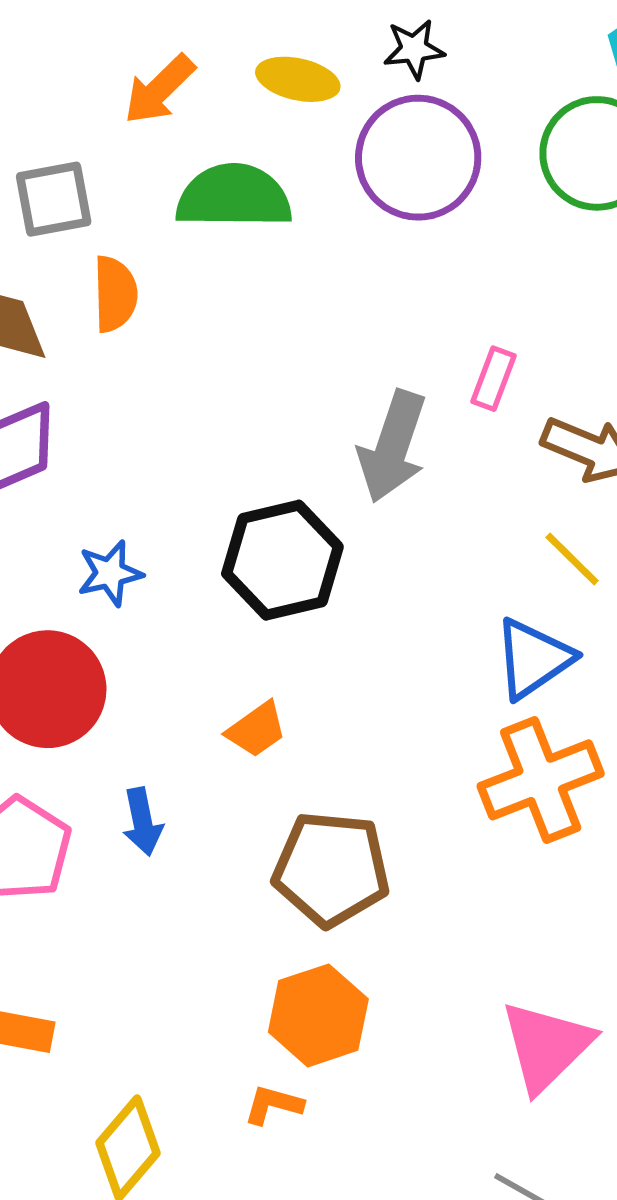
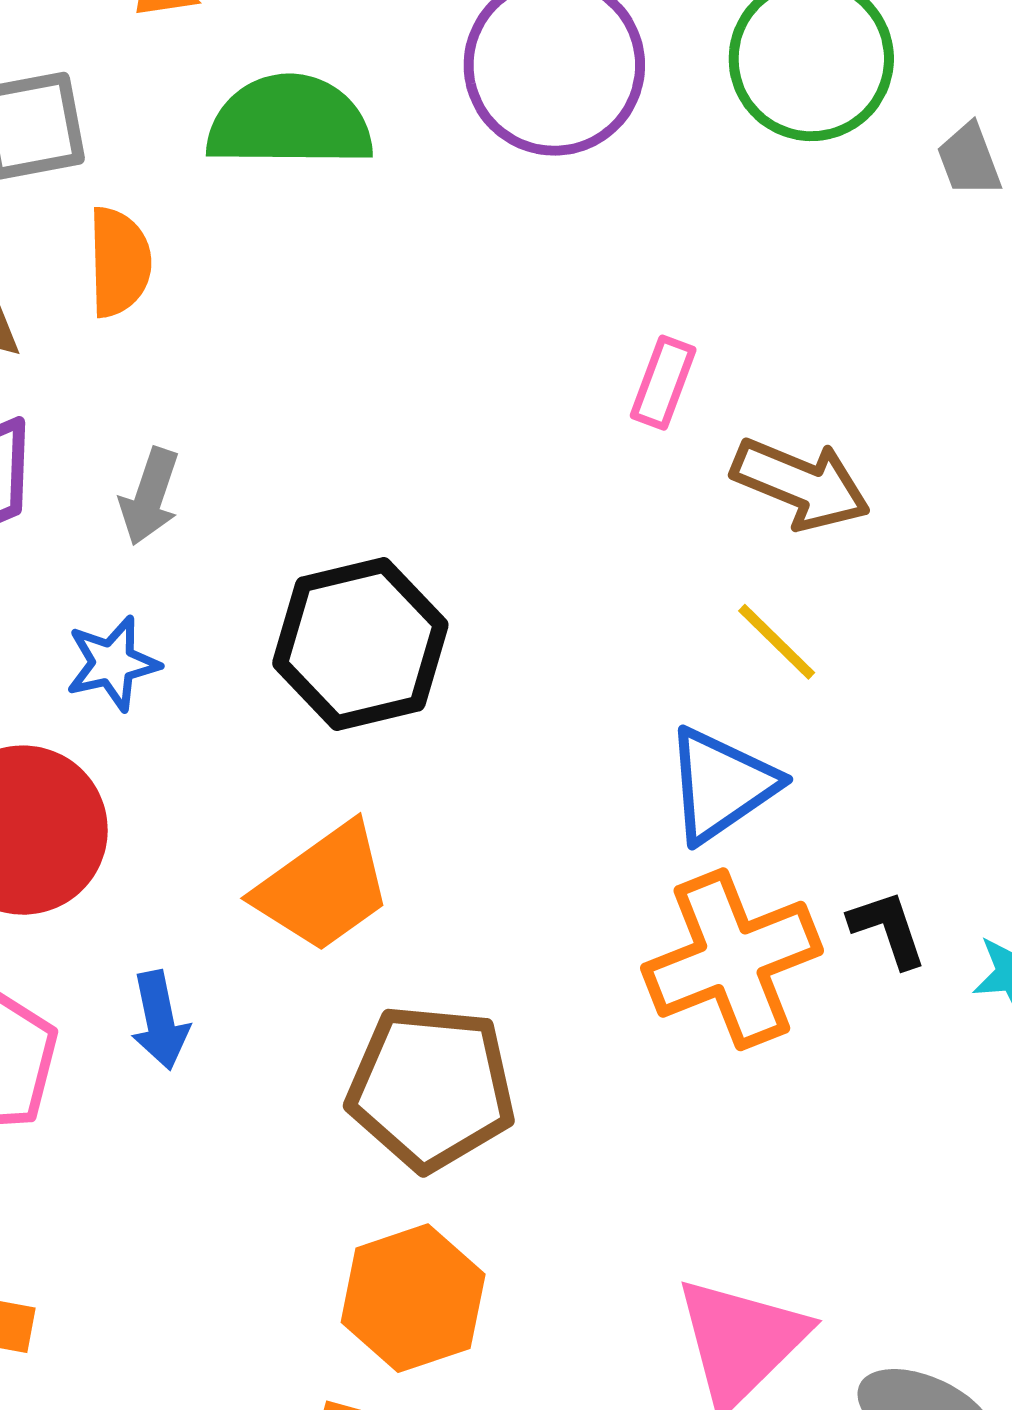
gray arrow: (393, 447) -> (150, 497), moved, size x0.6
orange trapezoid: (256, 730) -> (323, 887), size x1.6

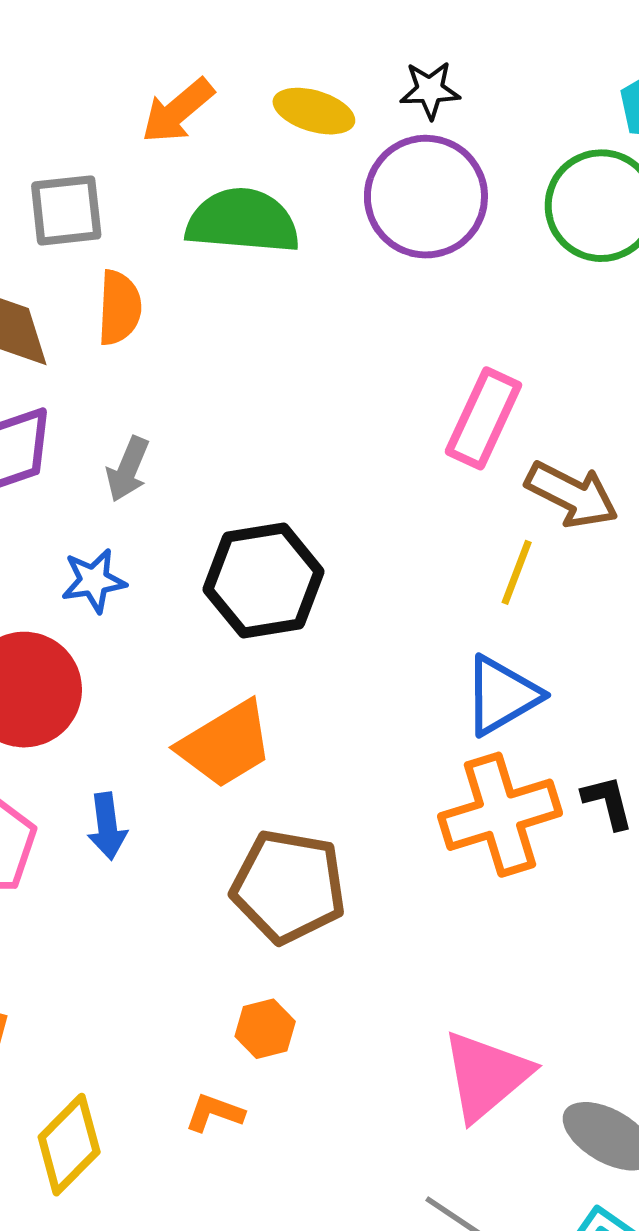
pink rectangle: (663, 383) -> (483, 418), size x1.6
yellow line: (777, 642) -> (517, 572), moved, turned 62
orange hexagon: (413, 1298) -> (265, 1029), size x0.6

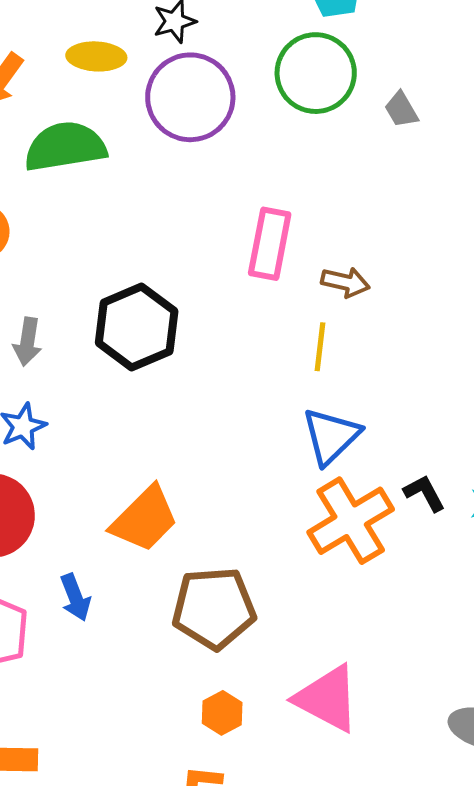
brown arrow: (572, 495) -> (345, 282), size x0.7
black hexagon: (264, 581) -> (137, 327), moved
pink triangle: (486, 1076) -> (327, 698), moved, turned -38

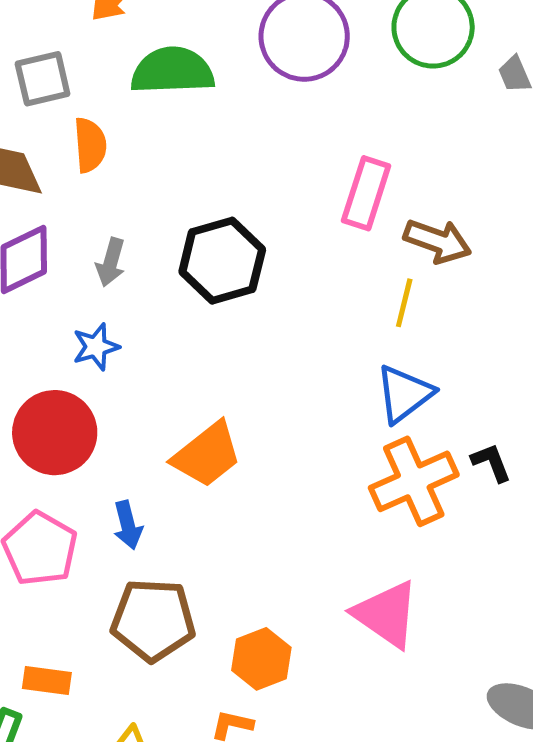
brown arrow: (345, 282) -> (437, 241), size x1.4
brown pentagon: (214, 608) -> (153, 620), moved
pink triangle: (327, 698) -> (386, 614), moved
orange hexagon: (222, 713) -> (261, 659), size x1.4

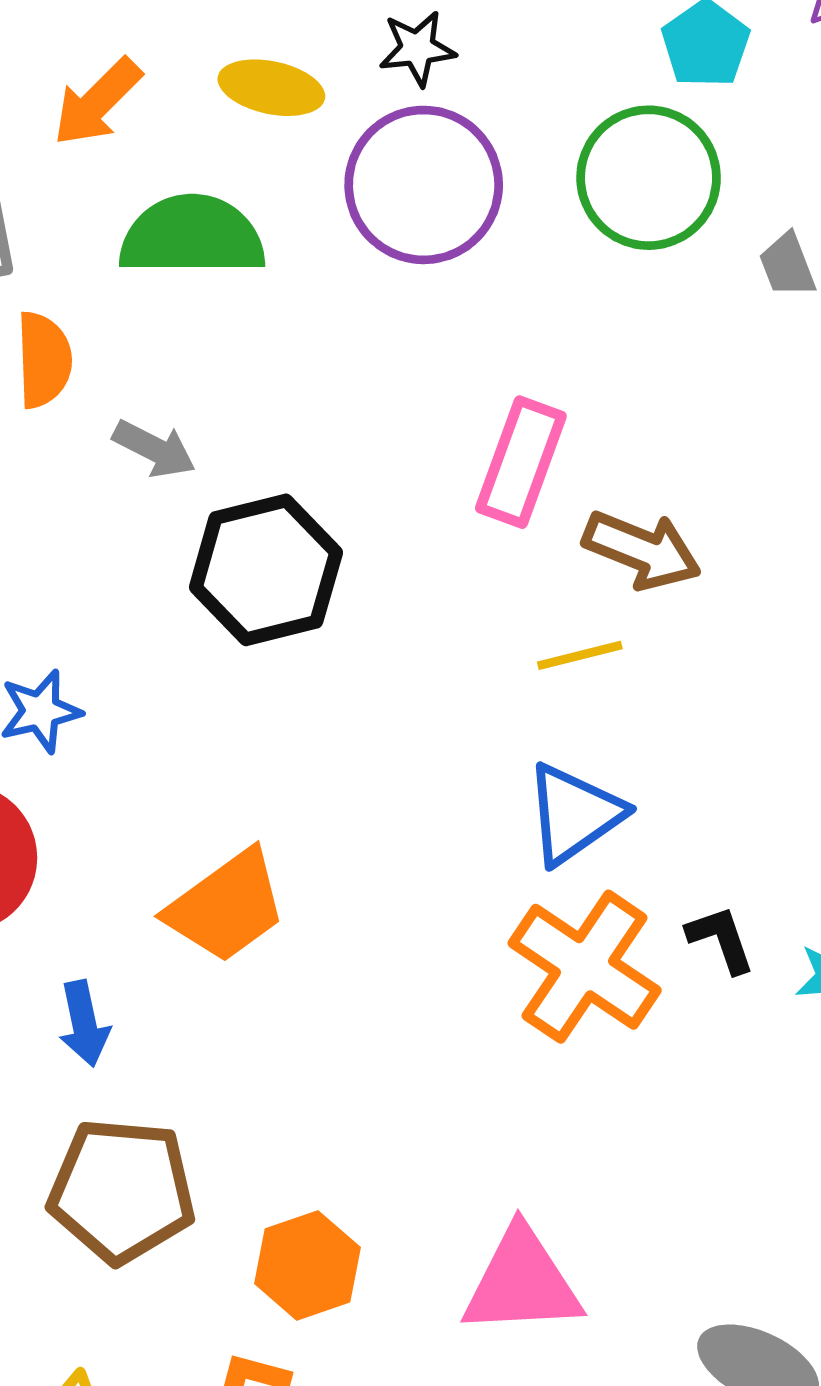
gray arrow: (111, 262) -> (154, 449), moved, turned -81
yellow line: (404, 303) -> (580, 655), turned 60
orange cross: (414, 481) -> (585, 967), turned -34
pink triangle: (386, 614) -> (522, 1282), moved, turned -40

